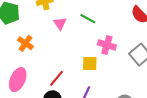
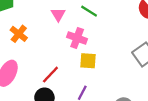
pink cross: (107, 45) -> (77, 38), moved

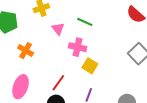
yellow square: (88, 61) -> (90, 66), turned 35

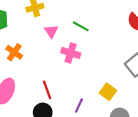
yellow square: (90, 66) -> (108, 92), moved
red line: (58, 83) -> (47, 90), turned -60

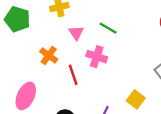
orange cross: (14, 52) -> (49, 55), moved
red line: (47, 90) -> (73, 75), moved

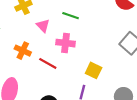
red line: (73, 75) -> (48, 63), turned -30
yellow square: (136, 99) -> (94, 70), moved

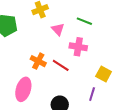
orange cross: (23, 51) -> (38, 61), moved

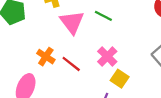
pink triangle: (58, 29) -> (72, 22), size x1.6
pink cross: (78, 47) -> (107, 56), moved, turned 30

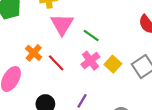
green line: (103, 16) -> (91, 35), moved
yellow square: (120, 79) -> (113, 64), moved

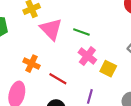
red line: (56, 63) -> (58, 79), moved
yellow square: (113, 64) -> (108, 69), moved

